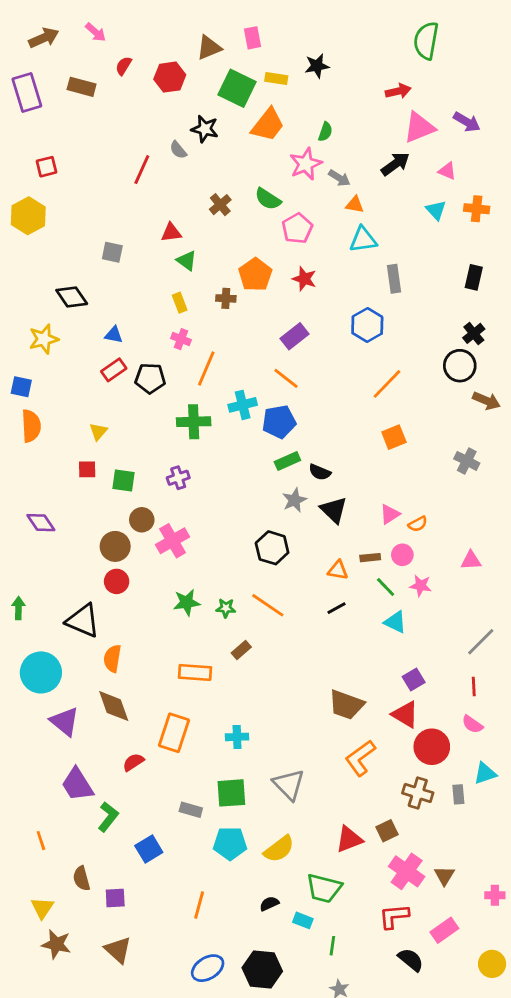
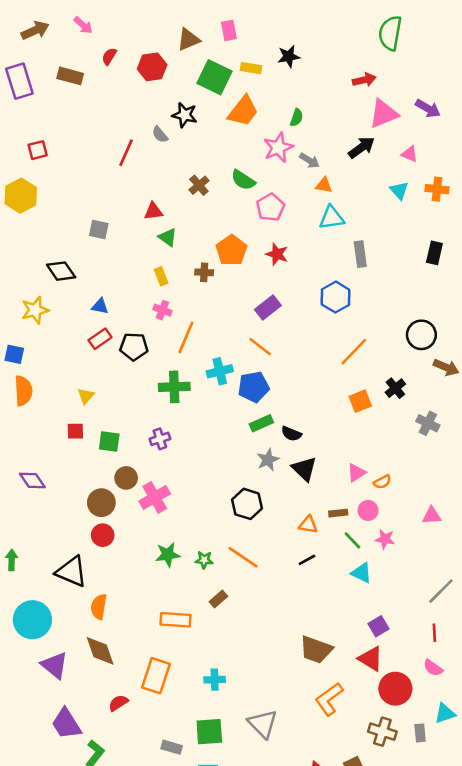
black cross: (474, 333) -> (395, 388), moved

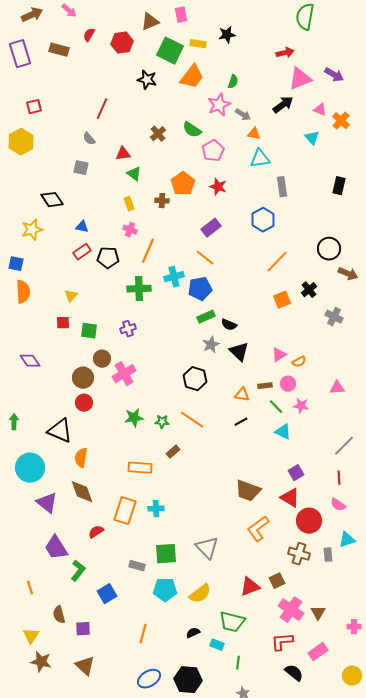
gray semicircle: (160, 134) -> (89, 139), moved
orange cross: (437, 189) -> (341, 121), moved, turned 36
cyan cross: (215, 680) -> (156, 509), moved

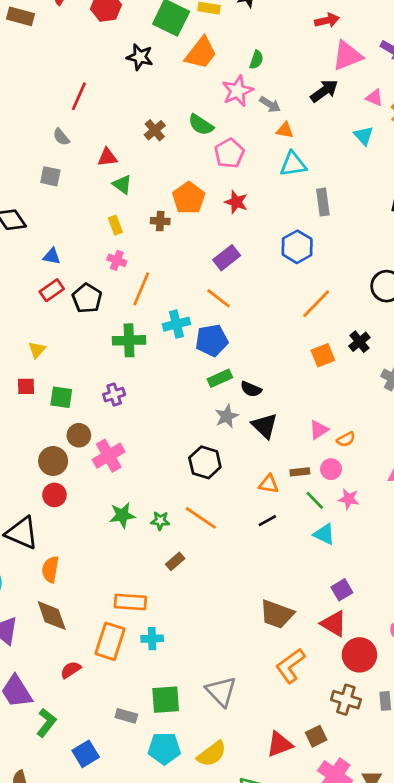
black pentagon: (108, 258) -> (87, 298), turned 30
orange rectangle: (140, 468) -> (130, 602), moved

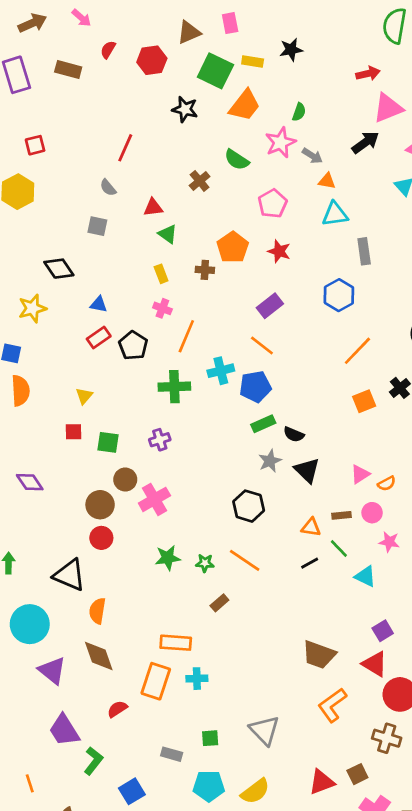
green semicircle: (201, 125) -> (237, 160), moved
green line: (315, 500) -> (339, 549), moved
green square: (166, 700) -> (210, 738), size x0.6

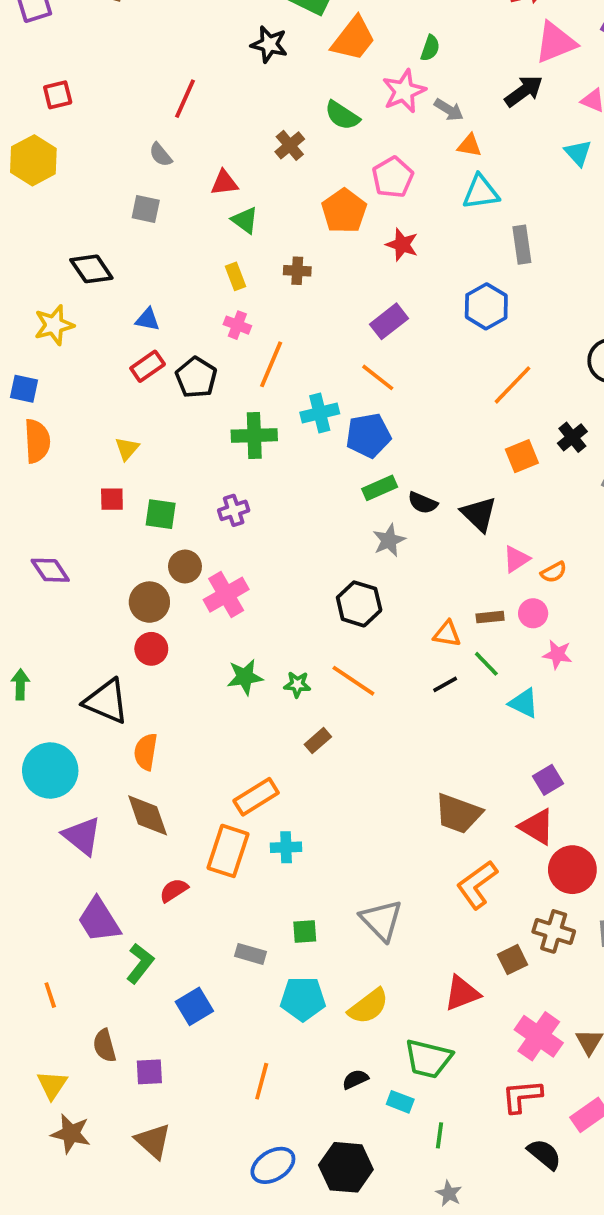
orange pentagon: (233, 247) -> (344, 211), moved
black triangle: (307, 470) -> (479, 514), moved
orange rectangle: (176, 643) -> (256, 797), turned -36
brown square: (357, 774) -> (512, 960), moved

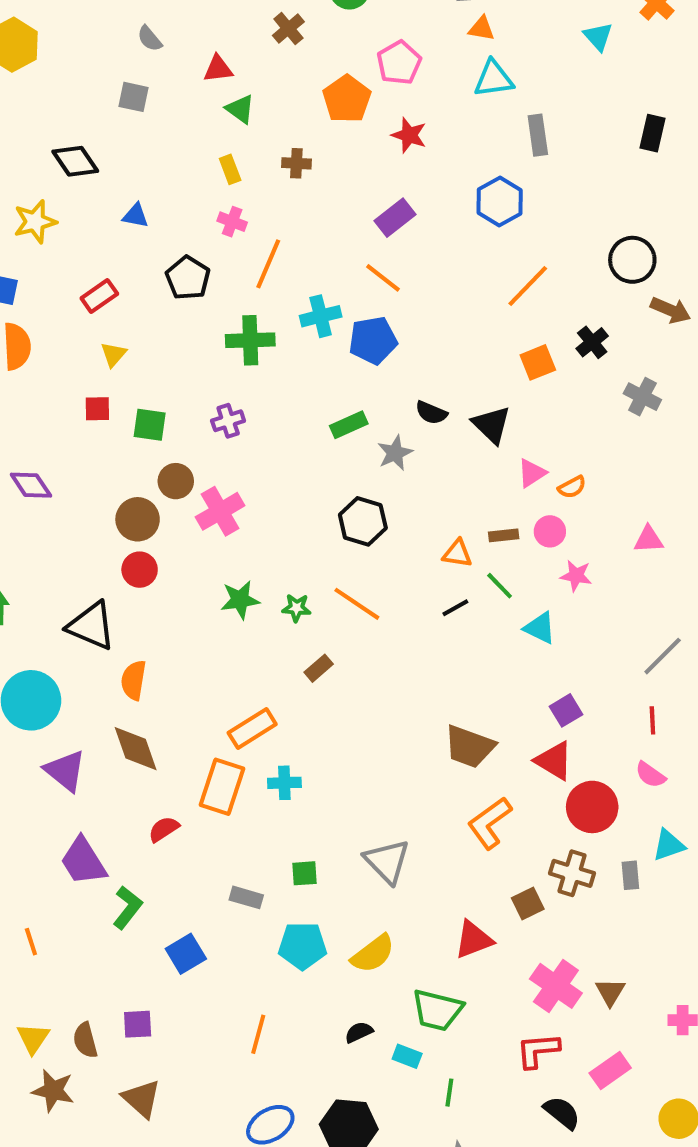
red rectangle: (148, 366) -> (99, 296), moved
green rectangle: (380, 488) -> (349, 425), moved
brown semicircle: (104, 1046) -> (85, 1040), moved

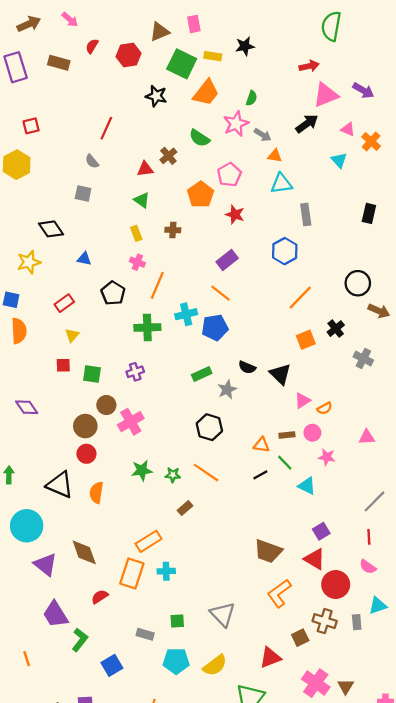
red triangle: (218, 69) -> (145, 169), moved
orange semicircle: (134, 680) -> (96, 493), moved

